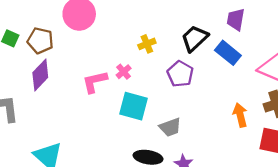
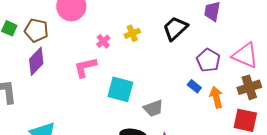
blue rectangle: (228, 53) -> (194, 86), moved, size x0.6
pink cross: (124, 72) -> (103, 41), moved
purple pentagon: (180, 74) -> (208, 60), moved

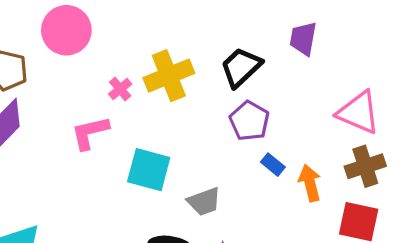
yellow cross: (132, 33) -> (169, 76), size x1.8
purple pentagon: (208, 60) -> (249, 121), moved

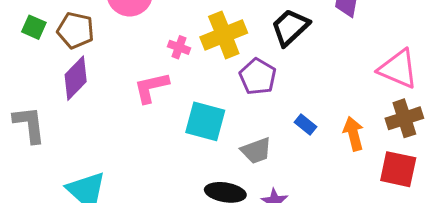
pink cross: (120, 89) -> (179, 47), turned -30
purple pentagon: (249, 121) -> (258, 77), moved
blue rectangle: (273, 165) -> (306, 124), moved

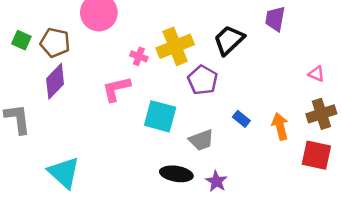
pink triangle: (398, 69) -> (316, 74), size x0.5

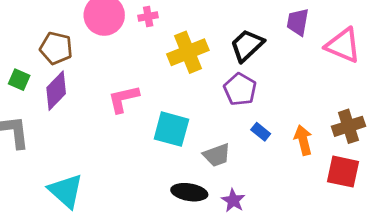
green square: (21, 40) -> (19, 80), moved
pink cross: (139, 56) -> (148, 17), moved, turned -30
pink triangle: (316, 74) -> (343, 45), moved, size x2.0
purple pentagon: (203, 80) -> (240, 89), moved

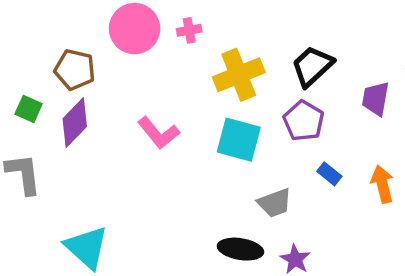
purple trapezoid: (298, 22) -> (376, 99), moved
pink L-shape: (123, 99) -> (158, 133), turned -116
cyan square: (171, 129) -> (239, 140), moved

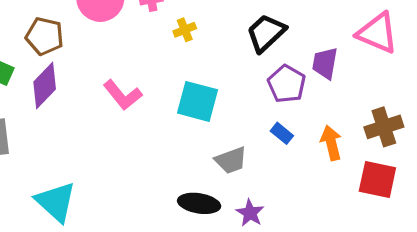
yellow cross: (239, 75) -> (185, 30), moved, size x0.5
purple pentagon: (304, 121) -> (287, 84), moved

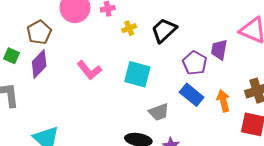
black trapezoid: (266, 33) -> (164, 30), moved
brown pentagon: (45, 36) -> (39, 32), turned 30
blue rectangle: (282, 133) -> (192, 95), size x1.6

